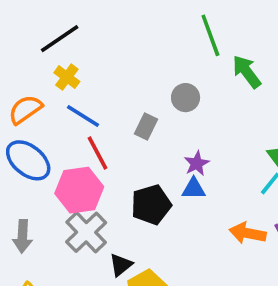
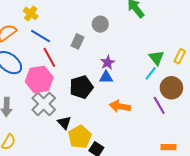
orange arrow: (248, 233) -> (120, 106), moved
black triangle: (121, 265) -> (64, 123), turned -32

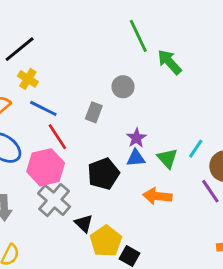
green triangle: (156, 58) -> (167, 158), moved

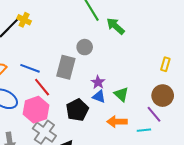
yellow cross: (28, 79) -> (24, 20), moved
gray rectangle: (94, 112) -> (66, 67), size x1.6
cyan line: (196, 149) -> (144, 130), moved, turned 56
blue triangle: (136, 158) -> (99, 96), turned 32

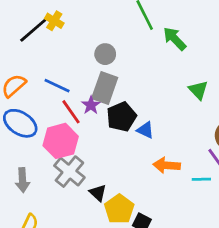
gray circle: (85, 47) -> (105, 54), moved
purple star: (98, 82) -> (91, 105), moved
green triangle: (121, 94) -> (198, 90), moved
black pentagon: (77, 110) -> (121, 117), moved

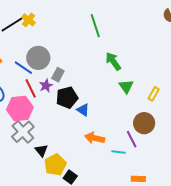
green arrow: (175, 39) -> (113, 61), moved
gray circle: (105, 54) -> (38, 58), moved, size x1.5
gray rectangle: (105, 88) -> (58, 75), size x0.6

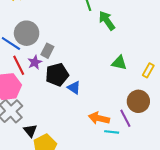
green arrow: (113, 61) -> (107, 21), moved
green triangle: (126, 86) -> (119, 63), turned -42
orange arrow: (95, 138) -> (99, 118), moved

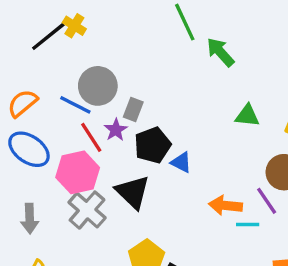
black triangle: (30, 131) -> (133, 192), moved, size x1.6

